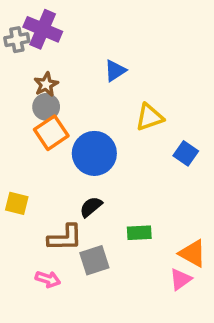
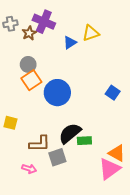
purple cross: (43, 29) -> (44, 22), moved
brown star: (46, 84) -> (29, 33), moved
yellow triangle: (150, 117) -> (91, 33), moved
black semicircle: (91, 207) -> (70, 133), moved, size x1.6
pink triangle: (181, 279) -> (110, 169), size x1.6

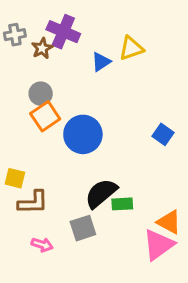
brown L-shape: (40, 144) -> (33, 202), moved

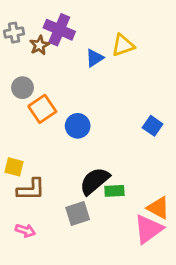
gray circle: (41, 94) -> (22, 88), moved
blue circle: (83, 134) -> (78, 126), size x0.7
pink arrow: (42, 245) -> (25, 230), moved

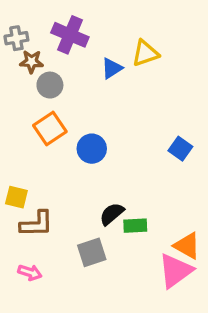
brown star: (39, 45) -> (32, 62), moved, turned 30
gray circle: (22, 88) -> (50, 85), moved
black semicircle: (95, 181) -> (112, 214), size x0.7

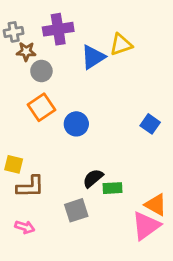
purple cross: (70, 35) -> (58, 29), turned -32
blue triangle: (112, 68) -> (93, 57), size x1.4

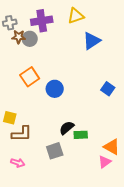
yellow triangle: (121, 45) -> (76, 16), moved
blue triangle: (93, 57) -> (92, 41), moved
gray circle: (41, 71) -> (30, 39), moved
pink triangle: (146, 226) -> (105, 162), size x0.6

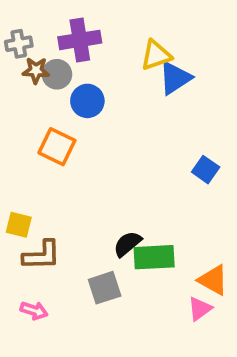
yellow triangle: (76, 16) -> (156, 55), moved
orange square: (30, 77) -> (57, 147), turned -30
blue circle: (55, 89) -> (87, 101), moved
green rectangle: (81, 135) -> (154, 257), size x1.5

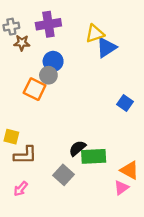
gray circle: (57, 74) -> (48, 75), moved
gray square: (105, 288) -> (64, 175), turned -30
pink arrow: (34, 311) -> (21, 189), turned 112

